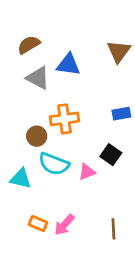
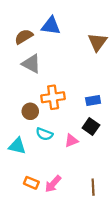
blue triangle: (68, 65) -> (51, 26), moved
blue rectangle: (121, 114) -> (93, 100), moved
cyan semicircle: (54, 164) -> (44, 134), size x0.7

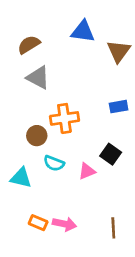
blue triangle: (51, 26) -> (83, 31), moved
blue rectangle: (93, 100) -> (119, 107), moved
pink arrow: (53, 184) -> (64, 224), turned -120

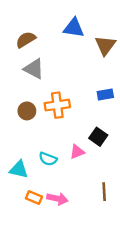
brown circle: (37, 136) -> (27, 111), moved
cyan semicircle: (54, 163) -> (48, 159), moved
cyan triangle: (21, 178) -> (19, 169), moved
brown line: (113, 228) -> (104, 192), moved

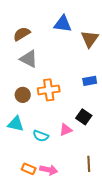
cyan triangle: (19, 169) -> (16, 124), moved

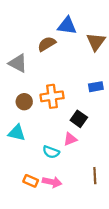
brown semicircle: (22, 34) -> (47, 44), moved
gray triangle: (29, 59) -> (18, 63), moved
black square: (84, 117) -> (79, 119), moved
cyan semicircle: (41, 136) -> (51, 152), moved

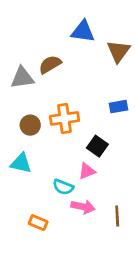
brown semicircle: (47, 44) -> (50, 64), moved
gray triangle: (18, 63) -> (22, 78), turned -36
pink arrow: (52, 182) -> (83, 207), moved

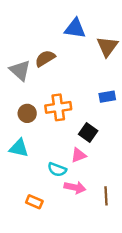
gray triangle: (22, 78) -> (20, 70), turned 50

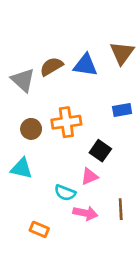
blue triangle: (75, 29) -> (85, 65), moved
brown line: (106, 196) -> (121, 209), moved

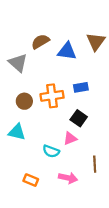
brown semicircle: (51, 66) -> (40, 42), moved
blue rectangle: (122, 110) -> (81, 87), moved
pink arrow: (85, 213) -> (68, 178), moved

